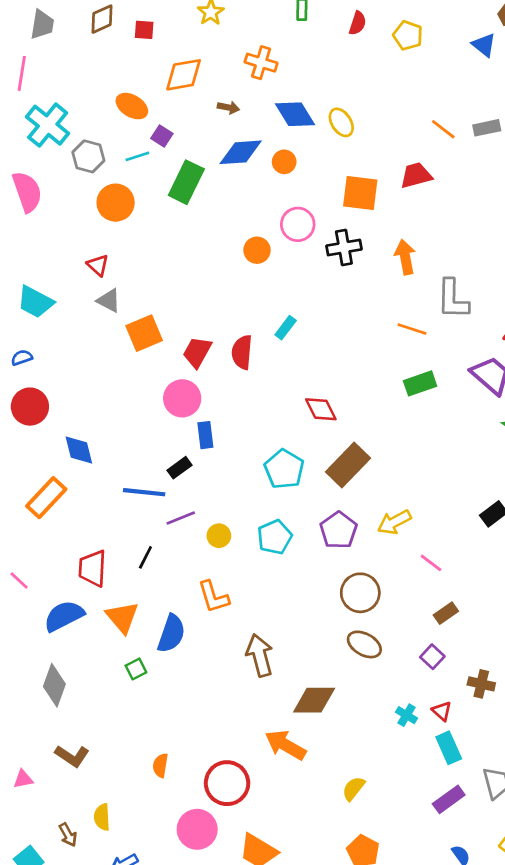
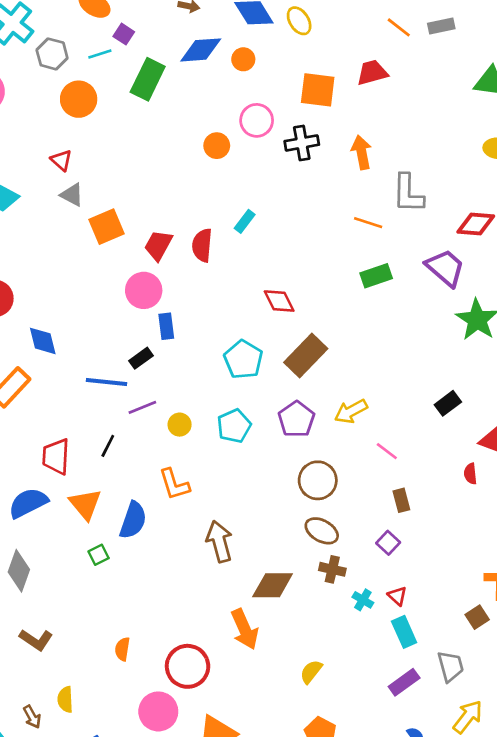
brown rectangle: (446, 613) -> (401, 500), turned -70
brown cross: (481, 684) -> (332, 569), moved
orange arrow: (286, 745) -> (245, 629), turned -144

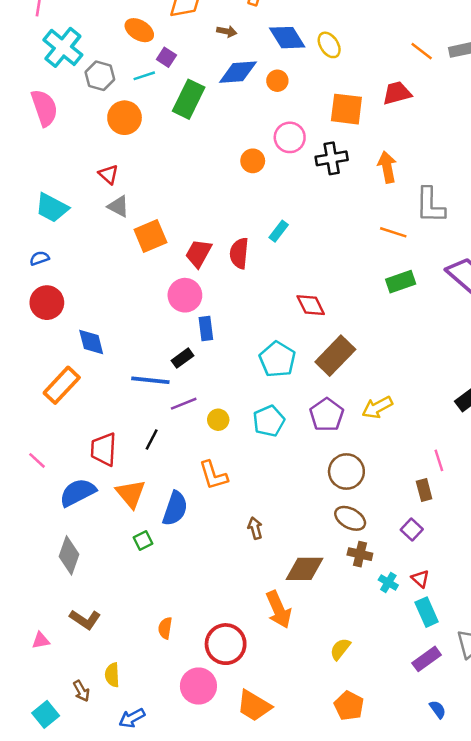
pink line: (387, 451) -> (439, 460), moved, turned 35
brown arrow: (219, 541) -> (255, 528), size x0.6

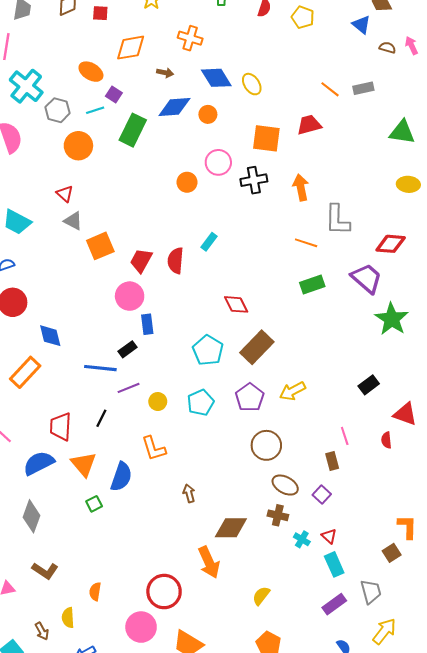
brown ellipse: (350, 518) -> (285, 485), moved
orange semicircle: (165, 628) -> (95, 592), moved

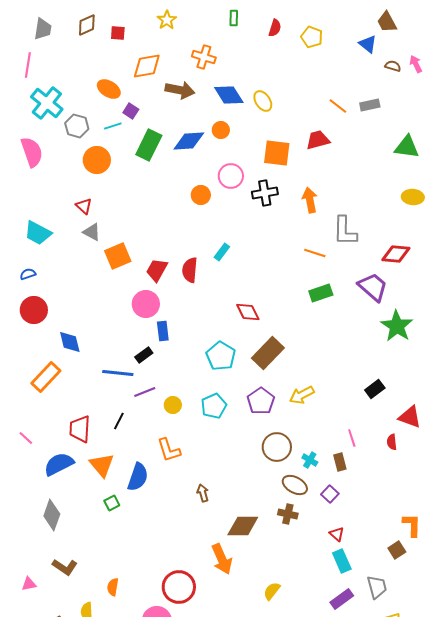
brown arrow: (165, 73) -> (180, 90), size x1.8
blue diamond: (174, 107) -> (189, 141), moved
cyan cross: (302, 539) -> (310, 460), moved

